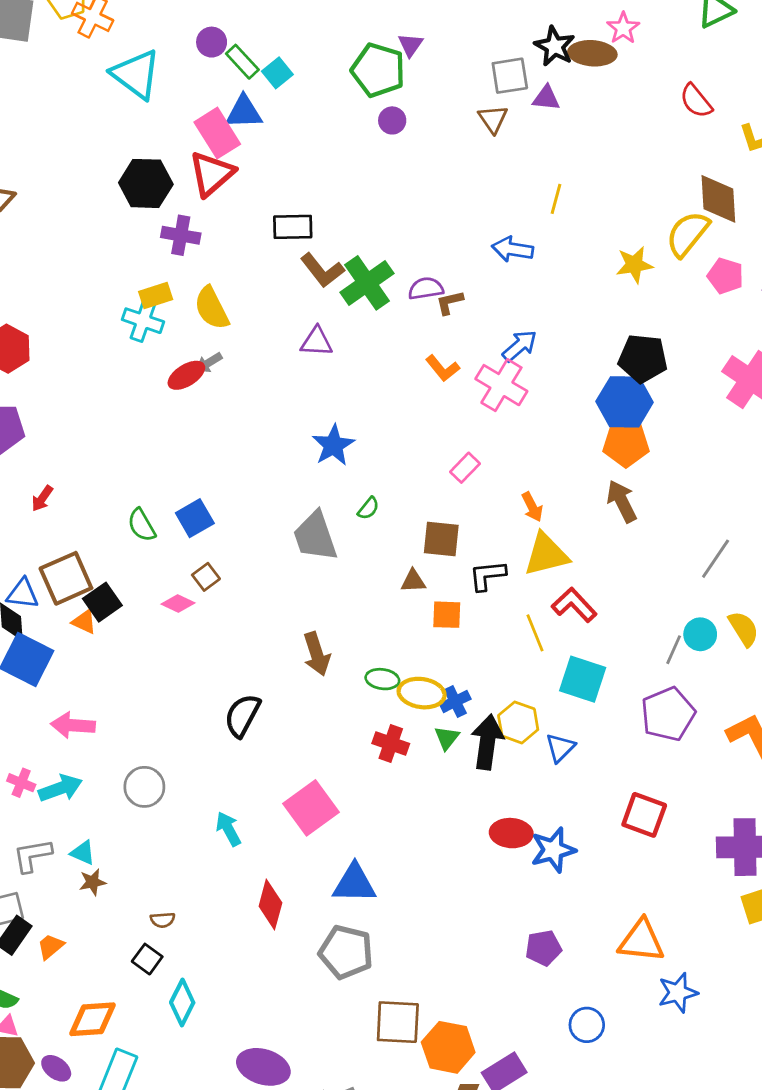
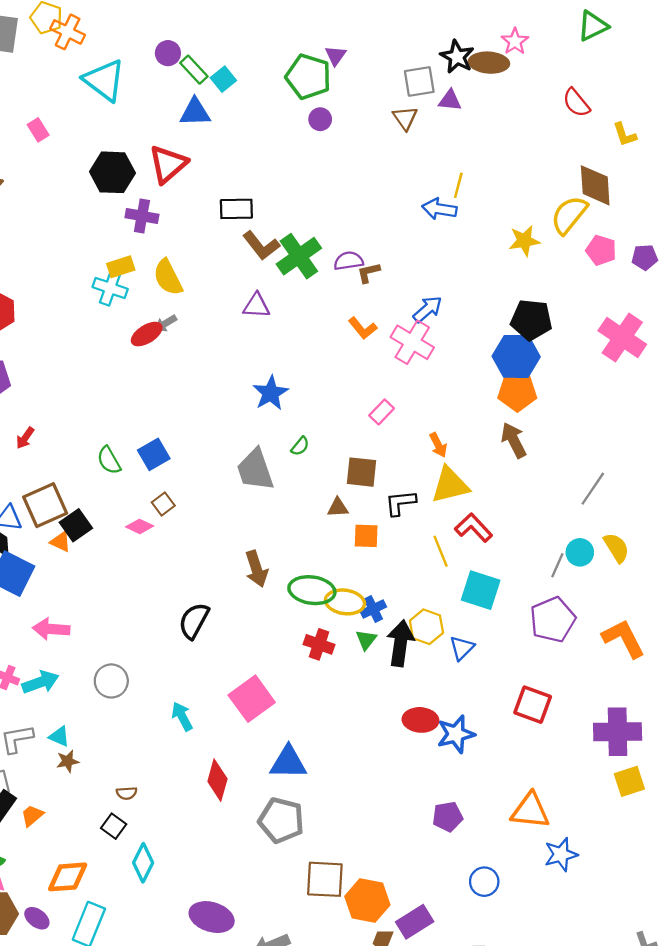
pink rectangle: (217, 133) -> (38, 130), moved, size x0.6
blue arrow: (513, 249) -> (439, 209), moved
green ellipse: (382, 679) -> (312, 590), size x1.6

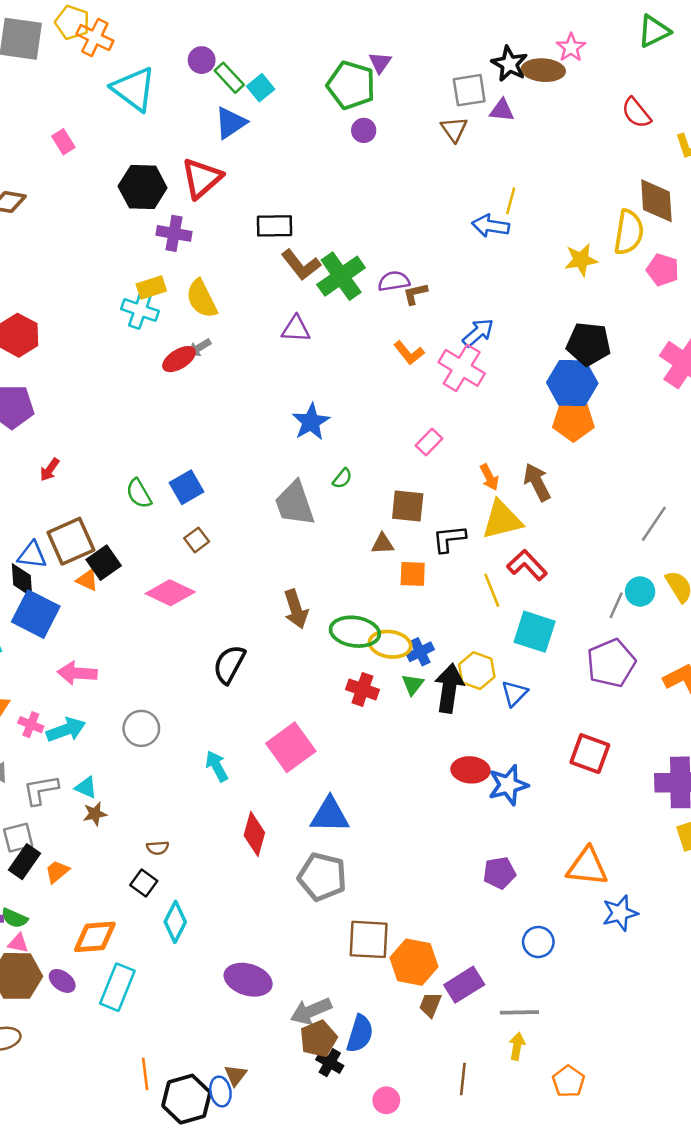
blue triangle: (195, 112) -> (231, 123), turned -32
yellow semicircle: (569, 215) -> (629, 232), turned 150
brown arrow: (514, 440) -> (537, 482), moved
pink diamond: (140, 526) -> (170, 593), moved, size x1.6

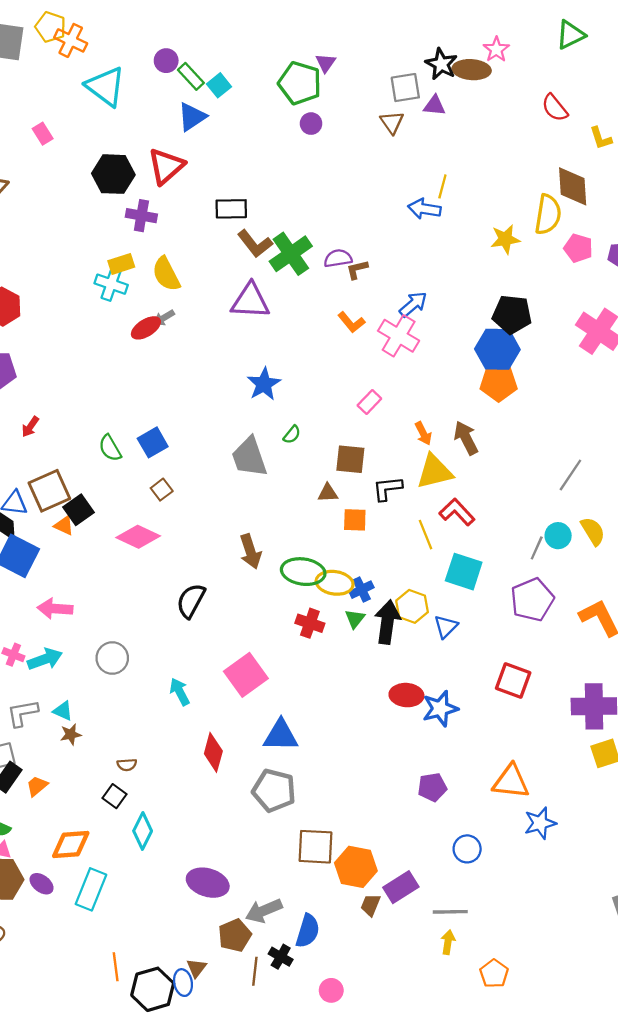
purple triangle: (296, 329) -> (250, 301), size x1.5
brown pentagon: (318, 1039) -> (235, 935), moved
brown line: (463, 1079) -> (255, 971), moved

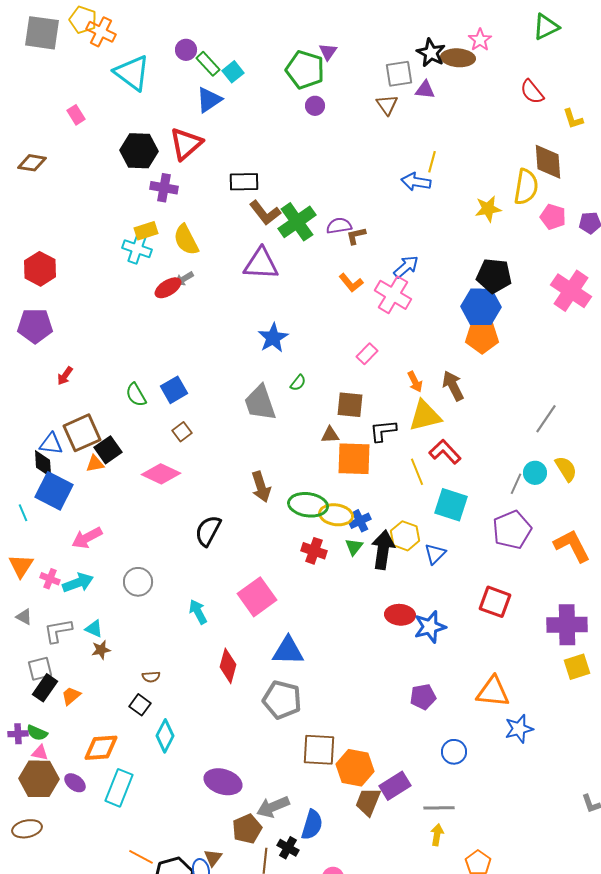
orange square: (355, 520) -> (354, 459), size x1.6
orange triangle: (64, 526) -> (95, 464), turned -36
pink arrow: (55, 609) -> (87, 538), turned -32
brown trapezoid: (371, 905) -> (368, 802), size x1.4
orange line: (116, 967) -> (141, 857), turned -55

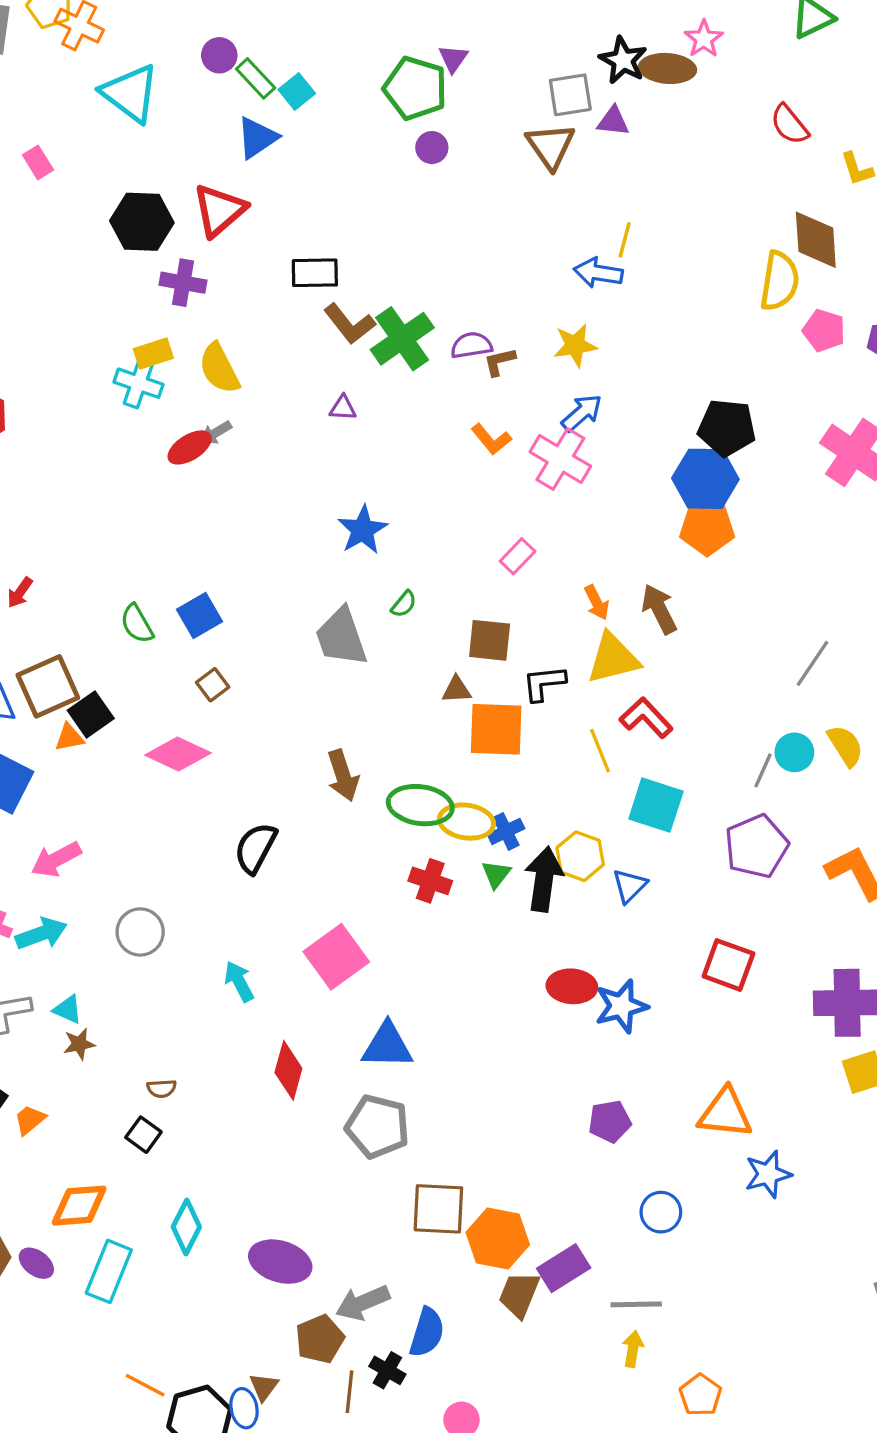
brown triangle: (387, 105) -> (550, 146), size x1.4
yellow star: (488, 209) -> (575, 345), moved
purple triangle: (261, 264) -> (343, 408), size x0.5
cyan diamond: (165, 736) -> (186, 1227), moved

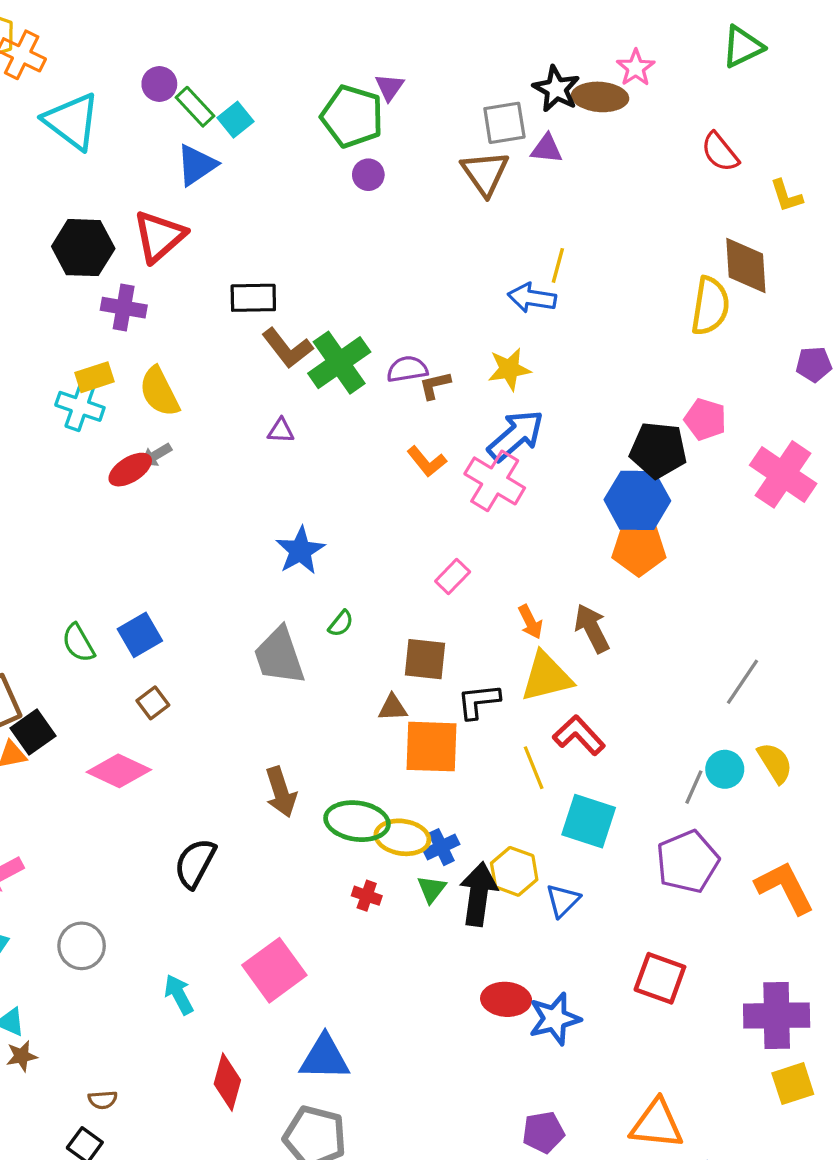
pink pentagon: (824, 330) -> (705, 419), moved
blue arrow: (582, 413) -> (516, 436), size x1.4
red cross: (430, 881) -> (367, 896), size x0.7

